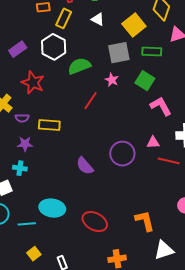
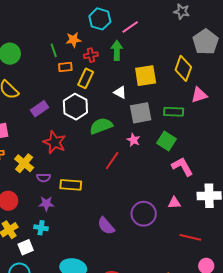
white triangle: (98, 19) -> (120, 92), moved
yellow square: (134, 25) -> (146, 76), moved, turned 30
red line: (169, 161) -> (190, 237), moved

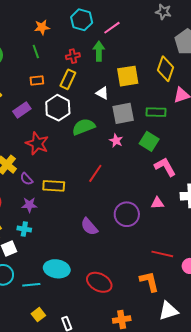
orange star: (73, 40) -> (42, 27), moved
orange rectangle: (65, 67) -> (37, 80), moved
red line: (112, 161) -> (95, 173), moved
purple semicircle: (44, 178) -> (26, 179), turned 48
red line: (190, 237) -> (162, 254), moved

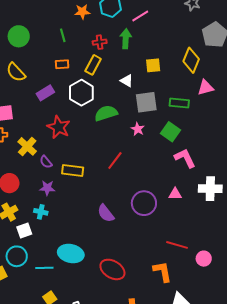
orange star: (42, 27) -> (82, 12), moved
yellow square: (128, 76) -> (153, 65), size x0.7

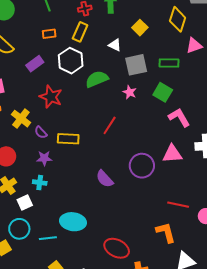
yellow square: (153, 65) -> (140, 28), turned -35
pink triangle: (175, 194) -> (172, 154), size x1.5
red ellipse: (112, 269) -> (117, 248), moved

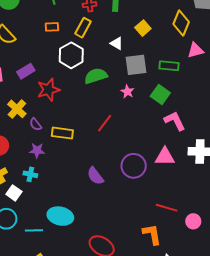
purple rectangle: (35, 64) -> (26, 71), moved
red star: (51, 97) -> (48, 90), turned 30
white square: (25, 202) -> (14, 193), turned -35

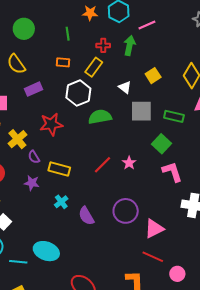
purple rectangle: (26, 71) -> (33, 89), moved
pink star: (127, 92) -> (129, 163), moved
pink triangle: (165, 157) -> (154, 229), moved, turned -35
cyan cross: (30, 174) -> (61, 202), moved, turned 32

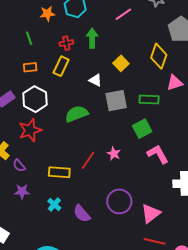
pink line: (147, 25) -> (123, 14), moved
white hexagon: (78, 93) -> (35, 99), moved
green square: (162, 144) -> (142, 129), turned 30
yellow rectangle: (59, 169) -> (59, 172), moved

